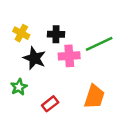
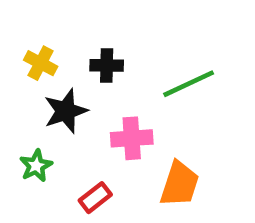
pink cross: (69, 56) -> (132, 138), moved
black star: (34, 58) -> (66, 111), turned 30

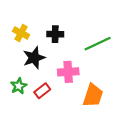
red rectangle: (95, 198) -> (42, 91), moved

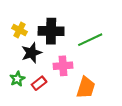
black cross: (55, 34) -> (51, 31), size x1.6

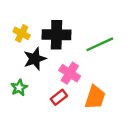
pink cross: (63, 66) -> (70, 73), turned 36
red rectangle: (39, 83) -> (59, 97), moved

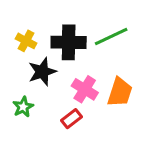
green line: (100, 44) -> (111, 36), moved
orange trapezoid: (95, 97) -> (120, 92), moved

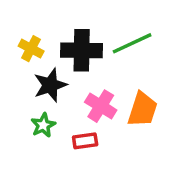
green star: (23, 107) -> (43, 125), moved
red rectangle: (71, 119) -> (85, 141), turned 30

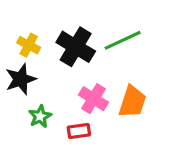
black cross: (82, 50) -> (76, 47), turned 30
black star: (50, 85) -> (21, 79), moved

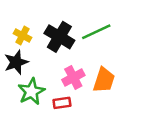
pink cross: (93, 99) -> (73, 77), turned 30
green star: (40, 116) -> (31, 91), size x1.5

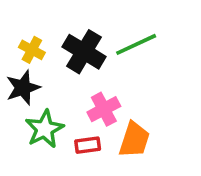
orange trapezoid: (104, 80) -> (134, 140), moved

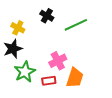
black cross: (84, 52) -> (47, 16), moved, size x0.6

